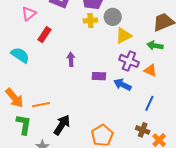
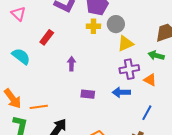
pink triangle: (29, 14) -> (18, 14), moved, turned -42
purple cross: (129, 61) -> (129, 69), turned -36
purple rectangle: (99, 76) -> (88, 94), moved
blue arrow: (122, 85) -> (121, 92), turned -30

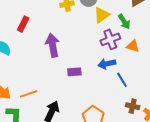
green arrow: (156, 55) -> (124, 22), moved, turned -126
purple arrow: (71, 64) -> (53, 45), size x1.6
blue line: (147, 113) -> (122, 80), moved, turned -49

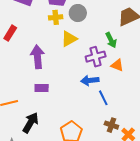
yellow triangle: (102, 15) -> (69, 39), moved
purple rectangle: (74, 72) -> (42, 88), moved

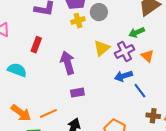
yellow triangle: (69, 39) -> (102, 48), moved
green arrow: (111, 40) -> (137, 32), turned 105
orange triangle: (117, 65) -> (148, 56), turned 32

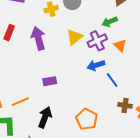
purple arrow: (68, 63) -> (38, 38), moved

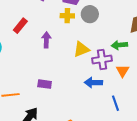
purple arrow: (38, 38) -> (46, 40), size x0.7
blue line: (112, 80) -> (116, 103), moved

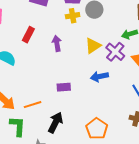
purple cross: (102, 60) -> (115, 52), turned -30
blue arrow: (93, 83) -> (99, 76), moved

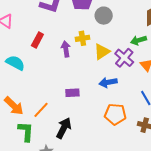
yellow cross: (73, 16) -> (82, 38), moved
orange line: (33, 105) -> (41, 110), turned -30
orange pentagon: (97, 129) -> (115, 114), moved, turned -30

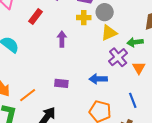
yellow cross: (82, 38) -> (84, 18), moved
red rectangle: (37, 40) -> (35, 17), moved
yellow triangle: (102, 52) -> (109, 33), moved

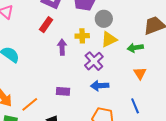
red rectangle: (35, 17) -> (46, 25), moved
yellow cross: (84, 18) -> (82, 36), moved
purple cross: (118, 57) -> (94, 61), moved

